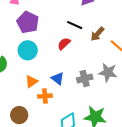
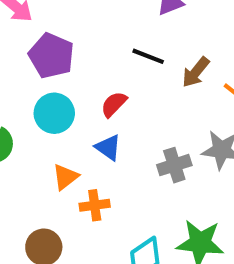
red semicircle: (64, 44) -> (114, 104), moved
blue triangle: (58, 78) -> (108, 147), moved

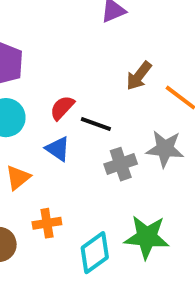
black line: (148, 56) -> (96, 124), moved
orange cross: (95, 205) -> (47, 223), moved

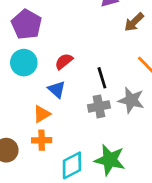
brown arrow: (139, 76) -> (134, 22), moved
black line: (96, 124) -> (102, 78), moved, turned 45
orange triangle: (18, 178) -> (42, 114), moved

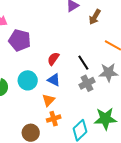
cyan circle: (24, 63) -> (28, 80), moved

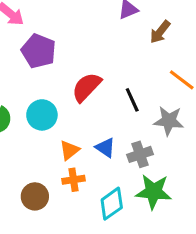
red semicircle: (53, 59) -> (87, 87), size x1.5
blue triangle: (54, 80) -> (105, 148), moved
gray cross: (87, 83) -> (140, 154), moved

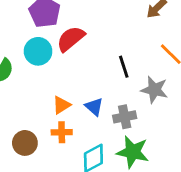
red semicircle: (87, 87) -> (71, 39), moved
cyan circle: (42, 115) -> (38, 51), moved

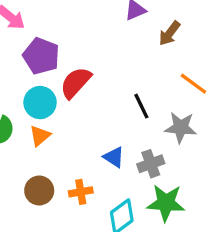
orange triangle: (61, 105) -> (40, 136), moved
brown circle: (25, 143) -> (39, 191), moved

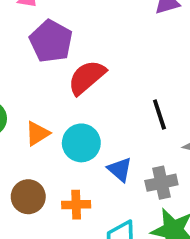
cyan circle: (40, 103) -> (81, 143), moved

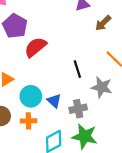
cyan circle: (81, 143) -> (31, 96), moved

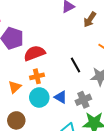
red semicircle: (35, 47) -> (34, 53), turned 30
orange cross: (28, 121) -> (37, 76), moved

